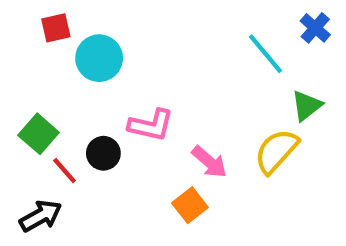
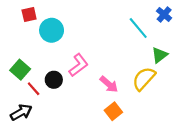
pink L-shape: (151, 125) -> (79, 65), turned -50
orange square: (190, 205) -> (113, 111), moved

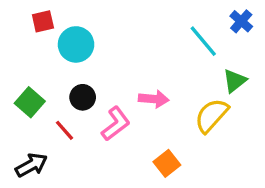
pink L-shape: (79, 65) -> (116, 124), moved
black circle: (54, 80) -> (83, 97), moved
pink arrow: (109, 84) -> (154, 99), moved, turned -36
red line: (34, 89) -> (64, 130), moved

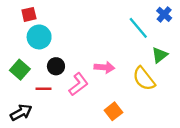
cyan circle: (76, 44) -> (39, 37), moved
yellow semicircle: (211, 115) -> (144, 79), turned -80
red line: (64, 130) -> (44, 89), turned -49

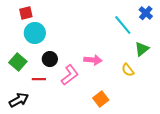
yellow semicircle: (144, 79) -> (128, 70), size x0.6

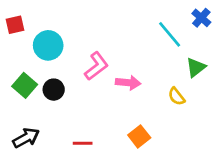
red square: (26, 13) -> (15, 25), moved
black circle: (50, 59) -> (54, 90), moved
pink L-shape: (70, 75) -> (96, 66), moved
red line: (39, 79) -> (83, 143), moved

